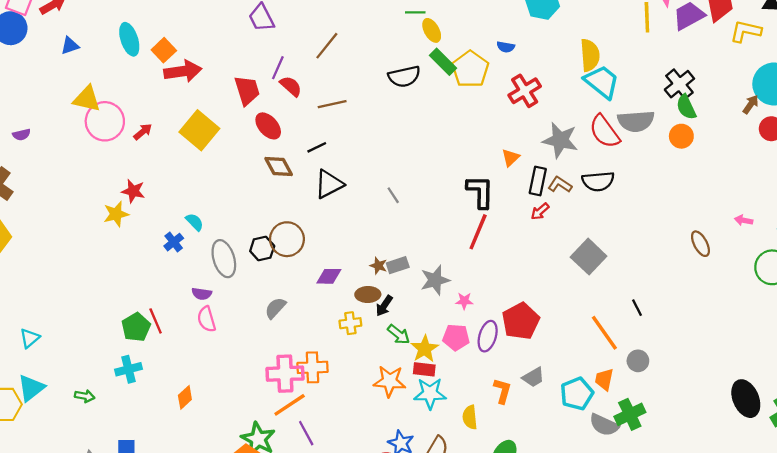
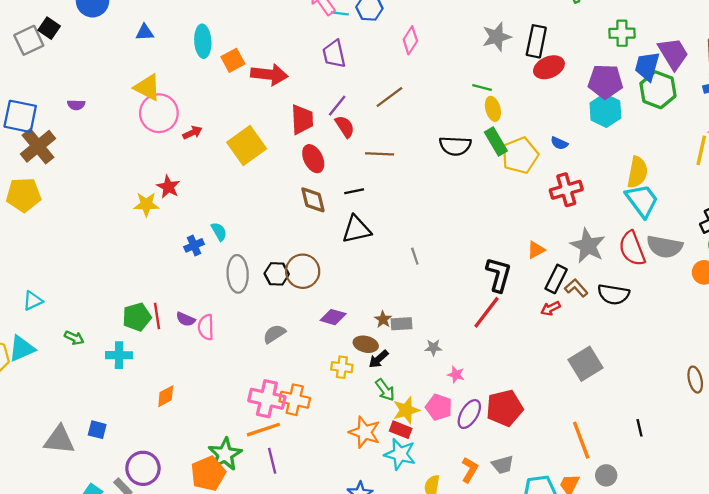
red arrow: (183, 71) -> (269, 74), moved
gray star: (435, 280) -> (433, 347), size x0.6
purple semicircle: (202, 294) -> (186, 319), moved
black line: (637, 308) -> (639, 428), moved
green arrow: (85, 396) -> (74, 338), moved

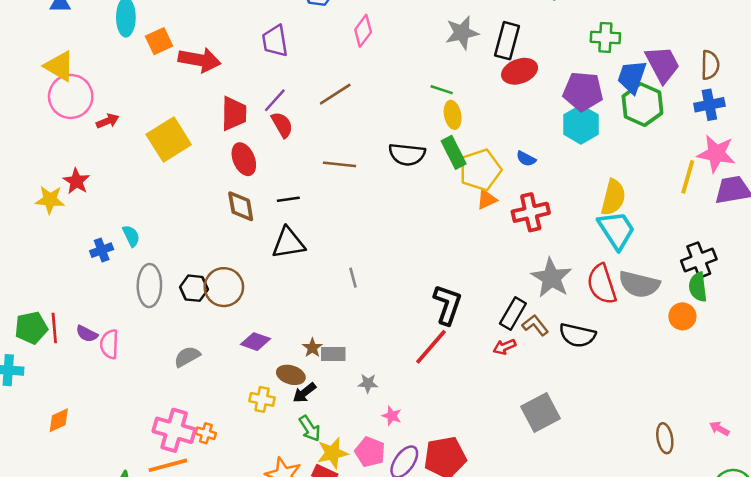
brown line: (380, 154) -> (340, 164), moved
orange triangle: (536, 250) -> (487, 199), moved
orange cross: (295, 400) -> (206, 433), size x0.6

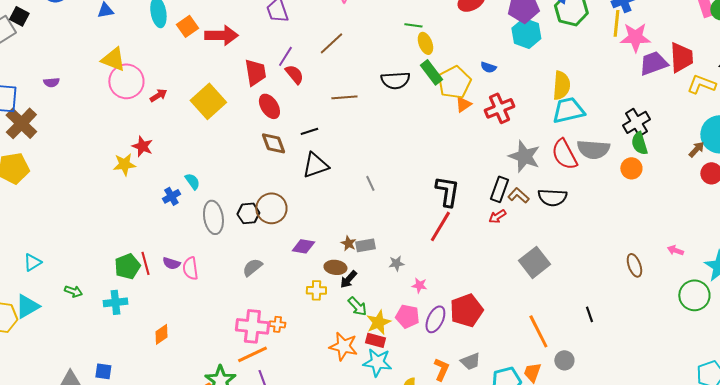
yellow line: (688, 177) -> (616, 23), moved
cyan trapezoid: (616, 230) -> (568, 110), turned -60

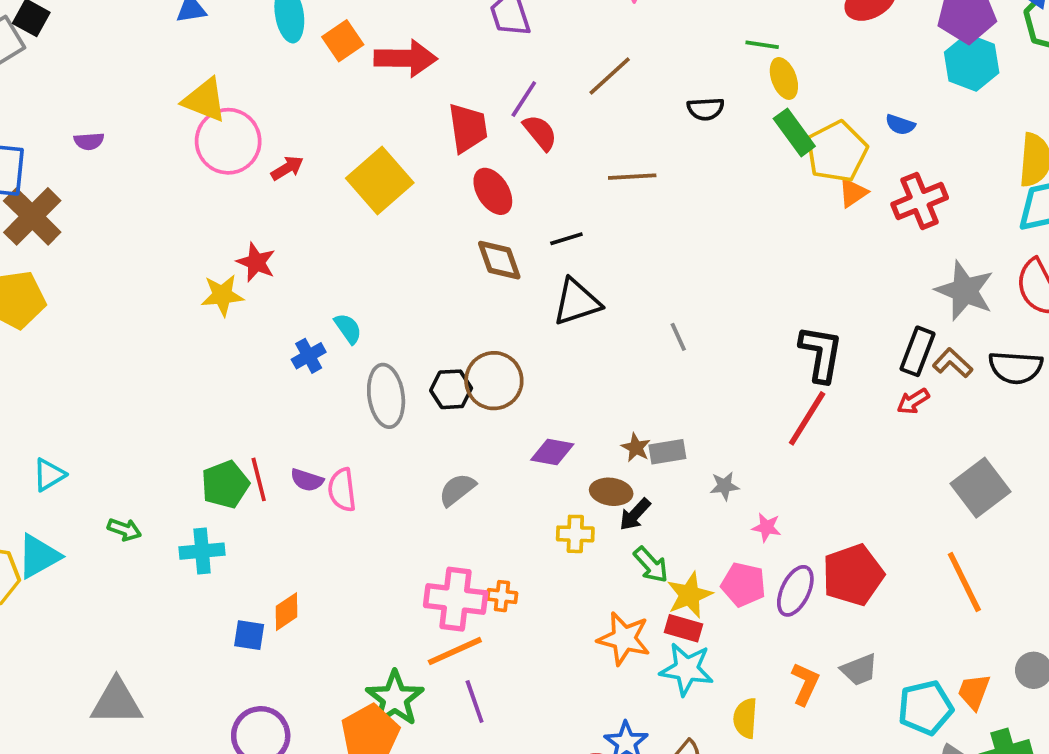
black semicircle: (395, 80) -> (706, 109), moved, size x0.7
orange line: (538, 331) -> (964, 582), moved
blue square: (103, 371) -> (249, 635), moved

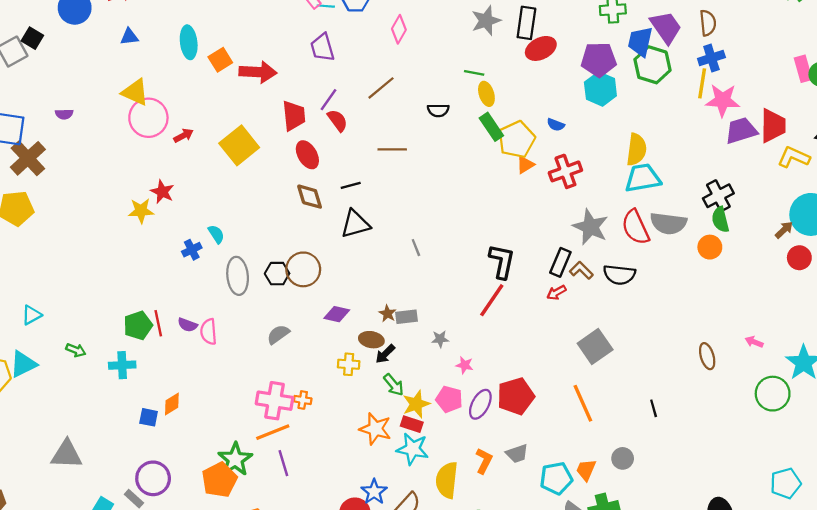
yellow semicircle: (745, 718) -> (447, 480), size x1.5

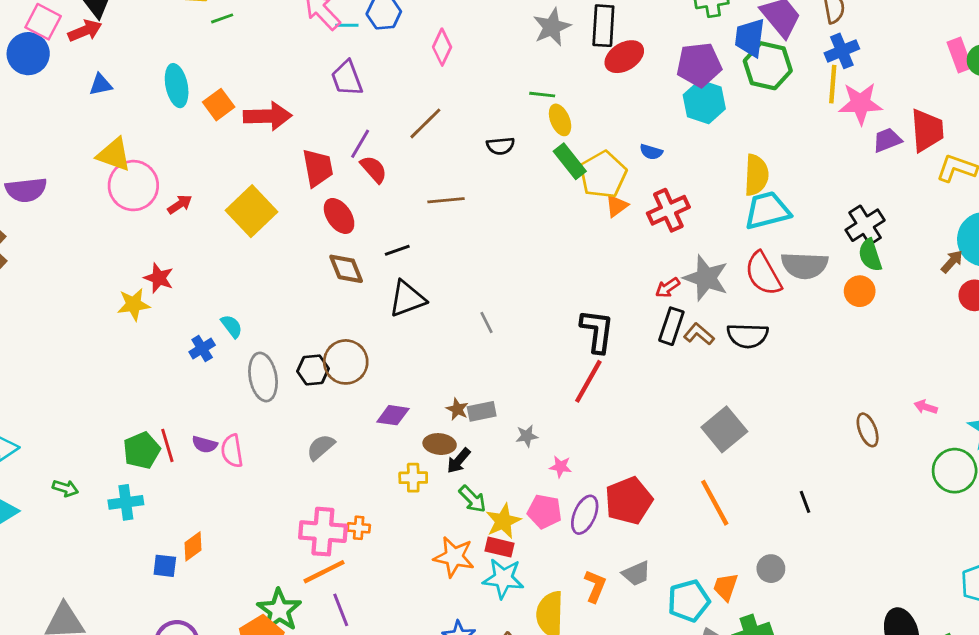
purple semicircle: (64, 114) -> (26, 190), size x1.8
purple trapezoid: (741, 131) -> (887, 140), size x0.7
red arrow: (556, 293) -> (668, 288), moved

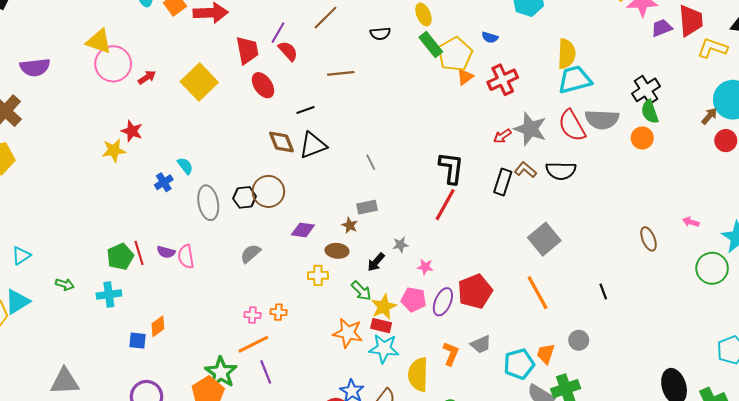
brown diamond: (346, 269) -> (281, 142), moved
black rectangle: (671, 326) -> (503, 182), moved
gray rectangle: (482, 411) -> (367, 207), moved
black arrow: (459, 461) -> (376, 262), moved
pink cross: (323, 532) -> (252, 315), size x0.5

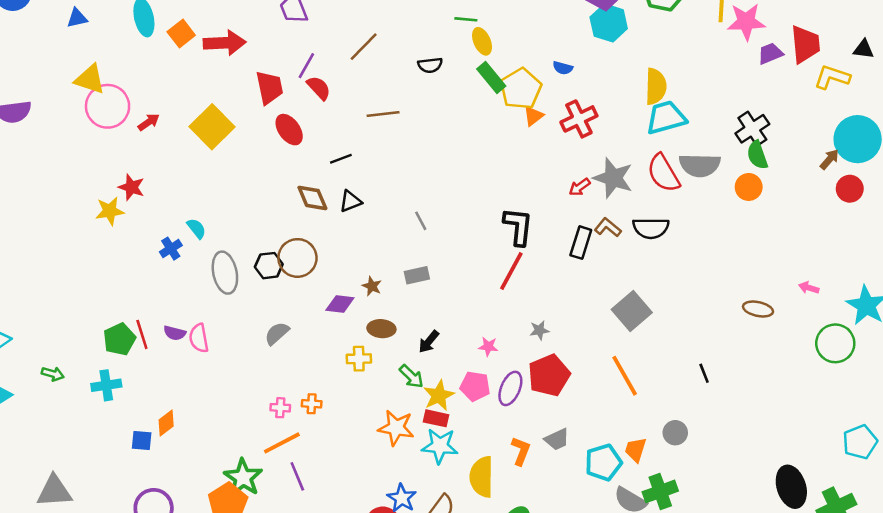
black triangle: (313, 145) -> (350, 201), size x0.7
brown star: (350, 225) -> (372, 286), moved
brown ellipse: (649, 239) -> (758, 309), turned -55
gray star: (400, 245) -> (539, 330), moved

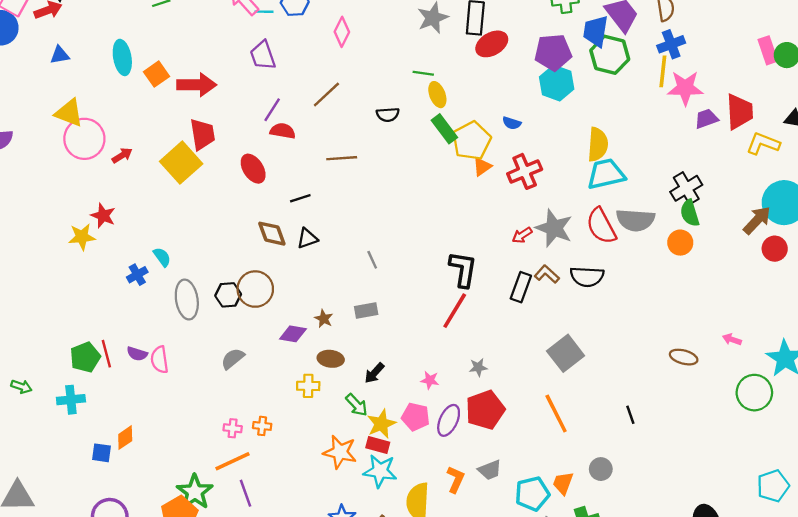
red trapezoid: (270, 88) -> (202, 134), moved
red semicircle: (319, 88) -> (283, 131), turned -40
brown arrow: (829, 159) -> (757, 220), size x1.5

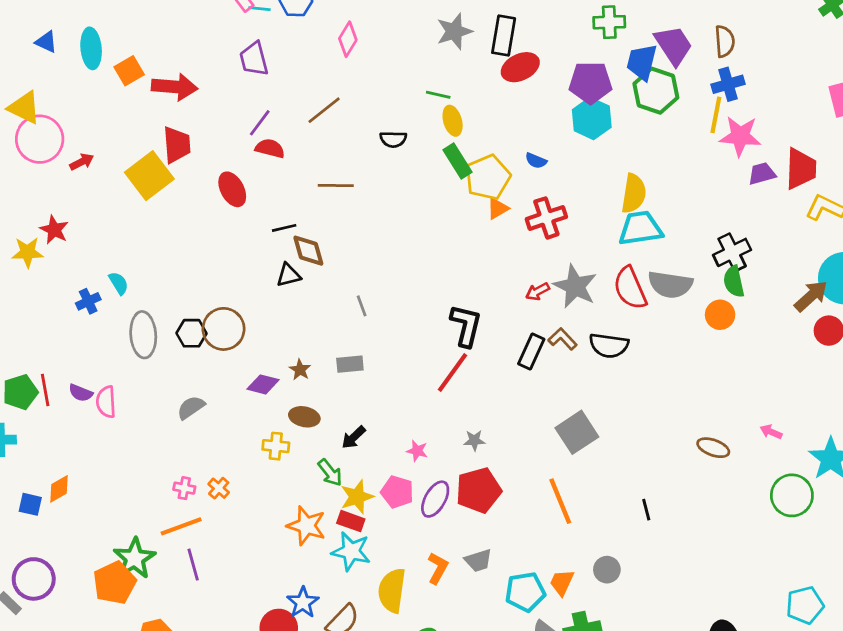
blue triangle: (60, 55) -> (46, 42), moved, turned 30
brown diamond: (272, 234) -> (308, 251), moved
orange cross: (262, 426) -> (219, 488), turned 30

